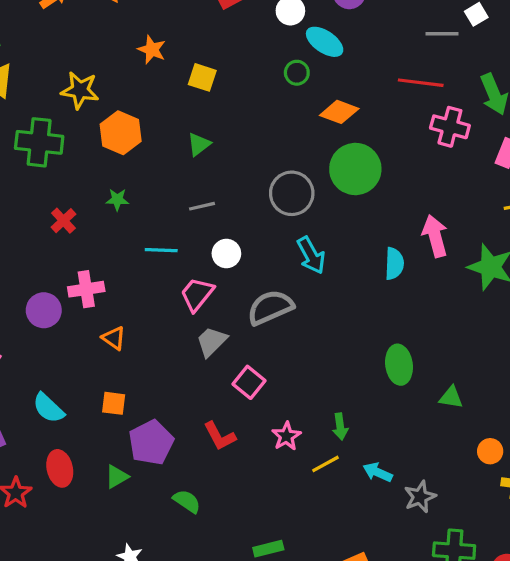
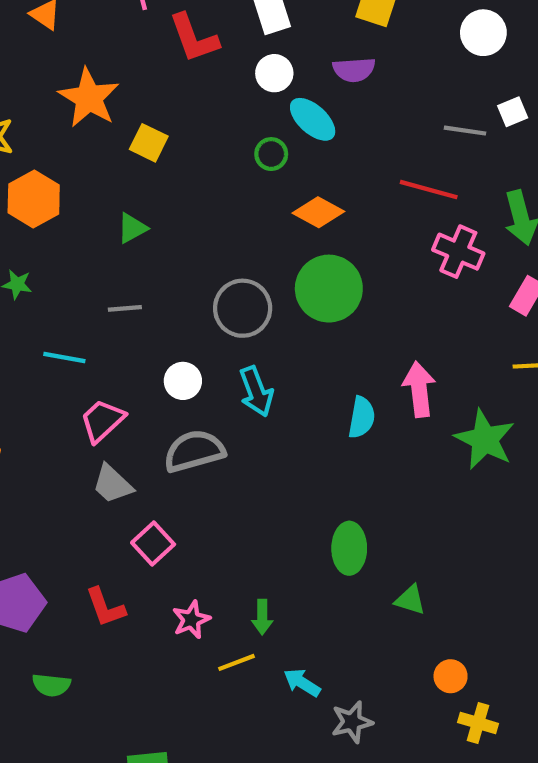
orange star: (152, 50) -> (89, 98), size x1.6
white circle: (226, 254) -> (183, 381), moved
gray trapezoid: (212, 342) -> (112, 484), turned -100
green semicircle: (187, 501) -> (51, 685), turned 144

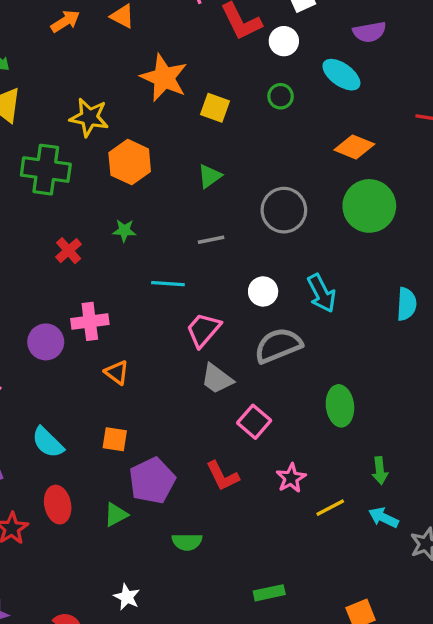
white circle: (274, 73) -> (284, 41), moved
green circle: (271, 154) -> (281, 96), moved
gray circle: (243, 308) -> (284, 210), moved
green ellipse: (349, 548) -> (340, 406), moved
green arrow: (262, 617) -> (380, 471), moved

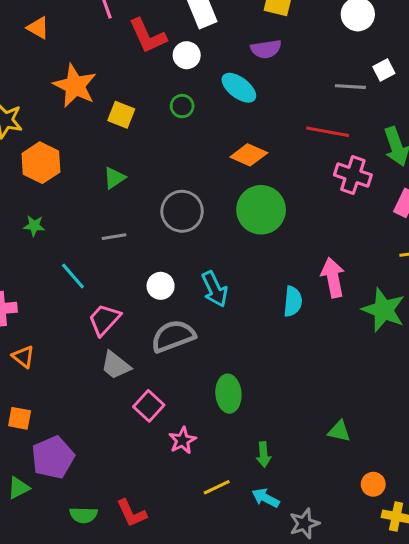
cyan line: (168, 284) -> (73, 276), turned 44
red L-shape: (222, 476) -> (132, 513), moved
pink star: (291, 478) -> (182, 440), moved

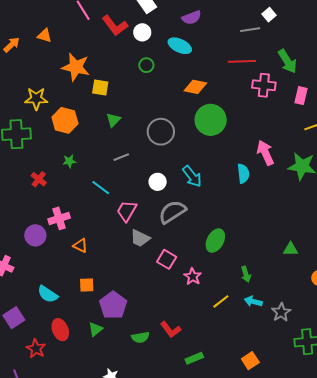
yellow square: (121, 115) -> (100, 88), moved
green ellipse: (228, 394) -> (215, 241), turned 45

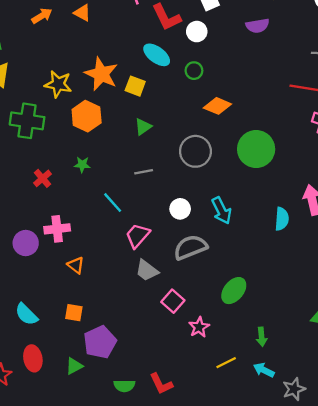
cyan ellipse: (180, 46) -> (157, 55), moved
orange star: (76, 67) -> (101, 74), moved
orange diamond: (195, 87) -> (217, 106), moved

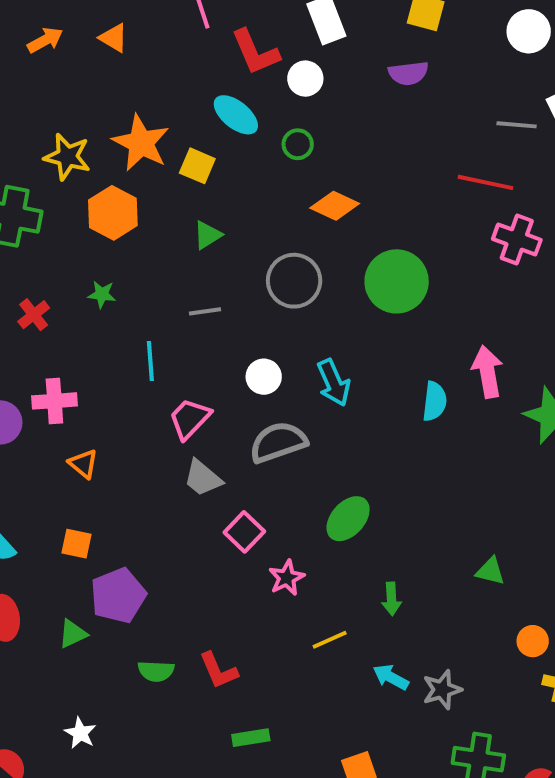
cyan line: (113, 203) -> (150, 361), turned 35
cyan arrow: (264, 370) -> (391, 677), moved

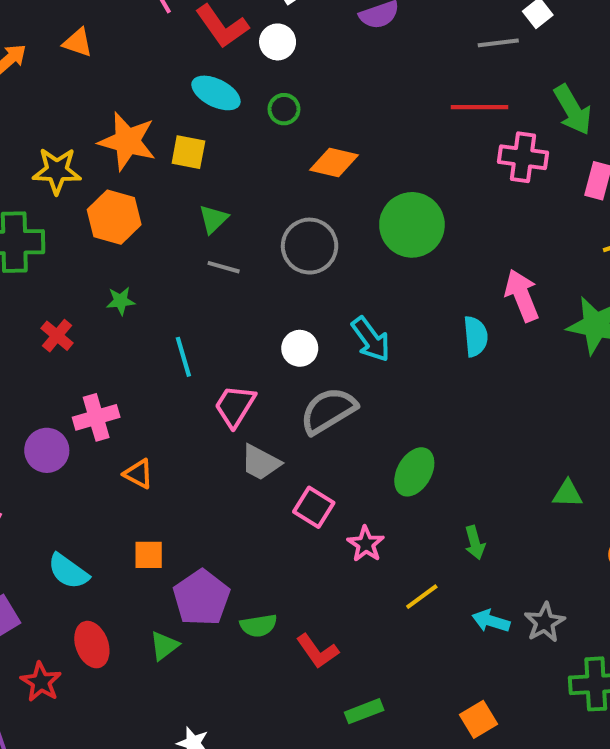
gray line: (205, 311) -> (224, 267), moved, turned 36
green semicircle: (156, 671) -> (259, 626), moved

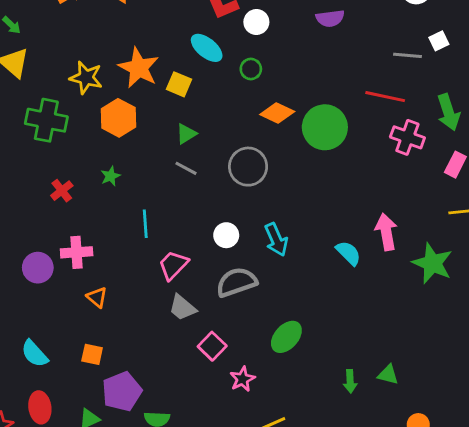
green circle: (412, 225) -> (325, 127), moved
green star: (121, 301) -> (111, 176), turned -30
cyan semicircle: (476, 336) -> (348, 253), turned -52
green arrow: (475, 543) -> (350, 381), moved

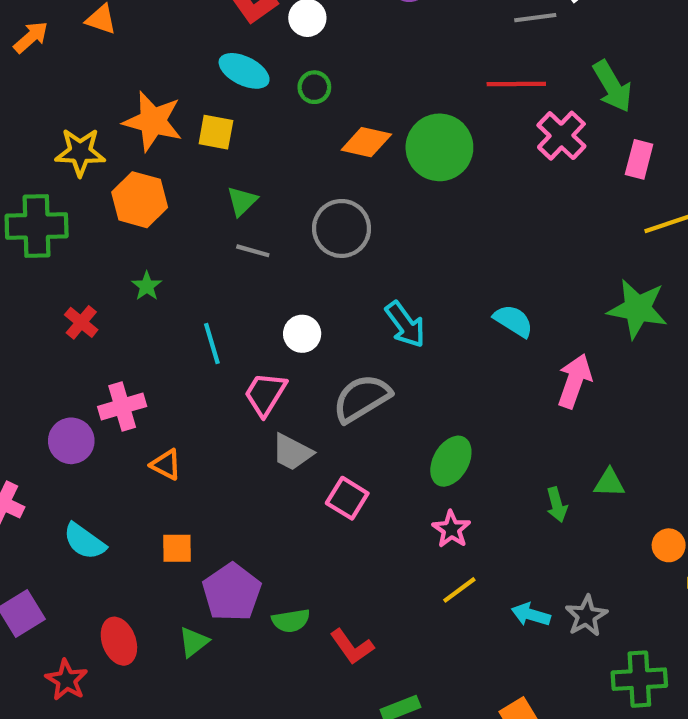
pink cross: (407, 137) -> (561, 136), turned 36
pink arrow: (386, 232) -> (575, 381), moved, turned 42
white circle: (226, 235) -> (302, 334), moved
cyan semicircle: (35, 354) -> (84, 541), moved
pink star: (242, 379) -> (451, 529), moved

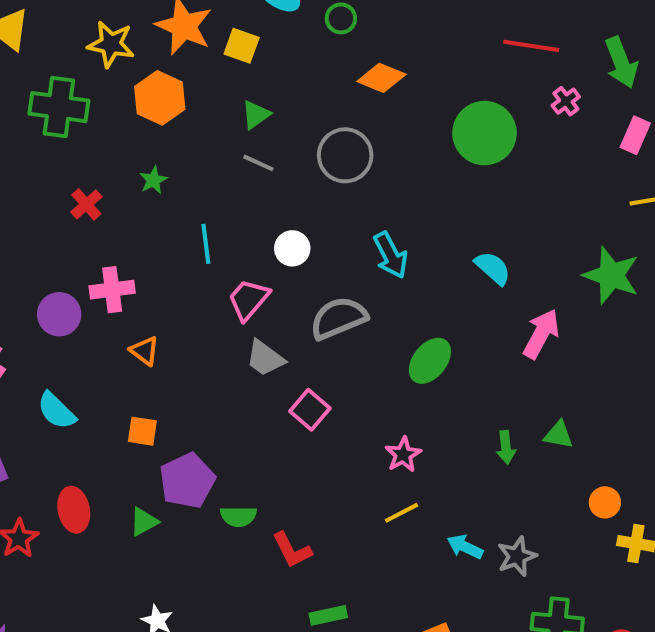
pink cross: (561, 136) -> (566, 101), size x0.6
green circle: (439, 147) -> (485, 133), moved
green ellipse: (451, 461) -> (430, 361), moved

